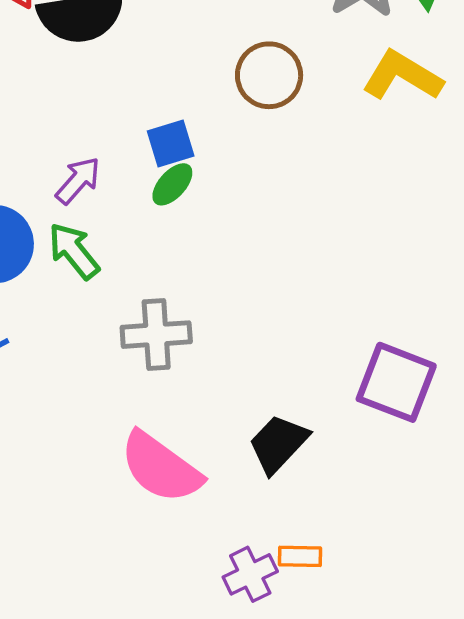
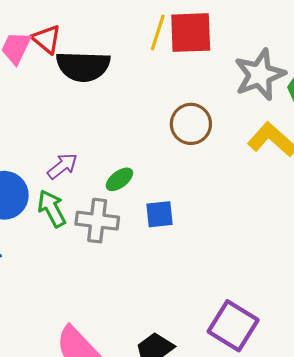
blue square: (171, 144) -> (159, 214), moved
gray cross: (156, 335) -> (97, 221), moved

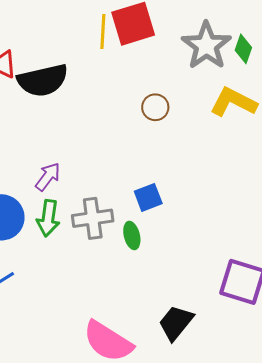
brown circle: (191, 124) -> (155, 107), size x0.7
green ellipse: (119, 179) -> (132, 235), moved, turned -52
green arrow: (52, 209) -> (48, 218), turned -129

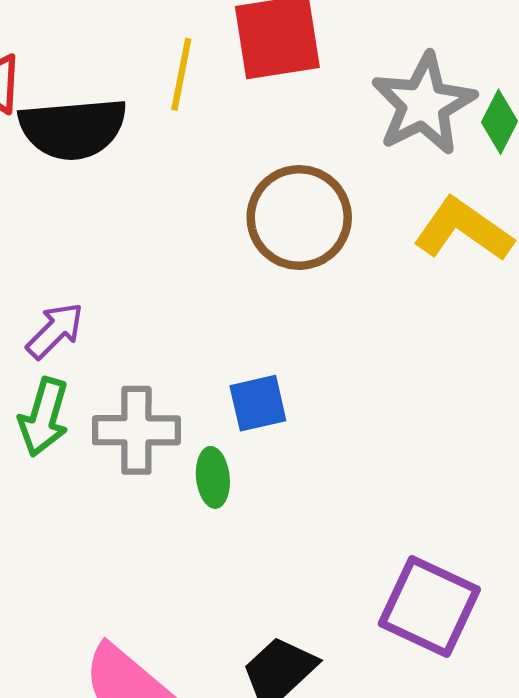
yellow line: (103, 31) -> (181, 74), moved
brown circle: (155, 107) -> (299, 217), size x1.8

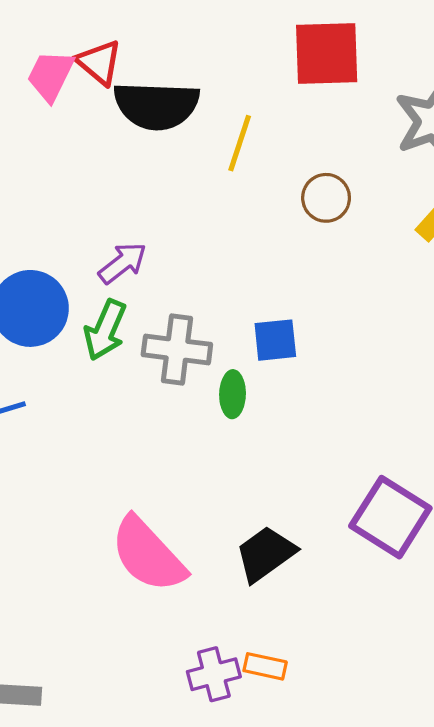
yellow line: (181, 74) -> (240, 143), moved
brown circle: (299, 217) -> (326, 198), size x0.6

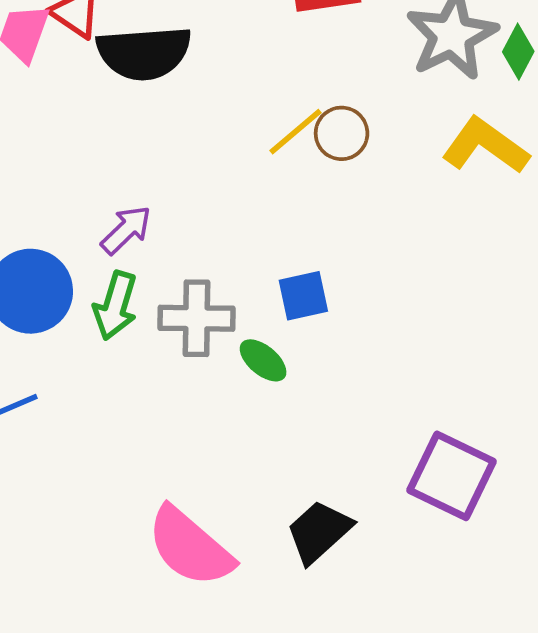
yellow line: (240, 143) -> (295, 132), moved, turned 38
green ellipse: (233, 394) -> (263, 360), turned -45

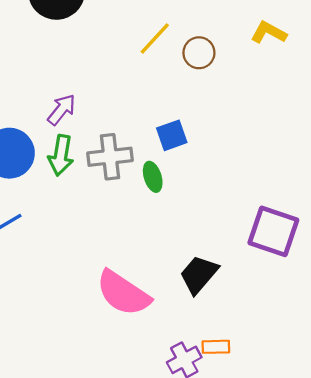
brown circle: (342, 133) -> (199, 53), moved
yellow L-shape: (485, 146) -> (269, 33), size x0.7
green ellipse: (263, 360) -> (153, 177), turned 40

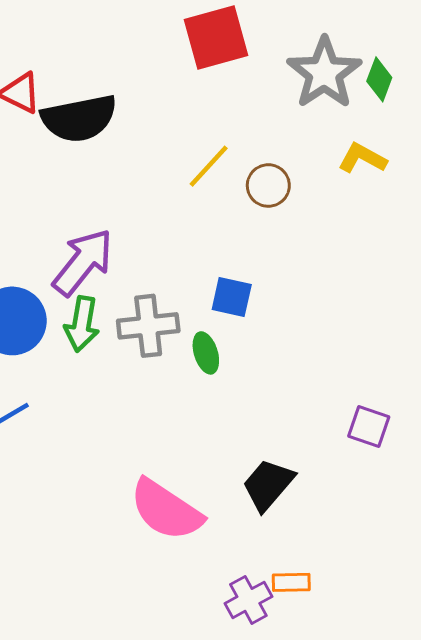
purple arrow: (62, 110) -> (83, 262), size x1.6
blue square: (172, 135) -> (232, 297), turned 32
purple square: (273, 231) -> (369, 426), size x0.6

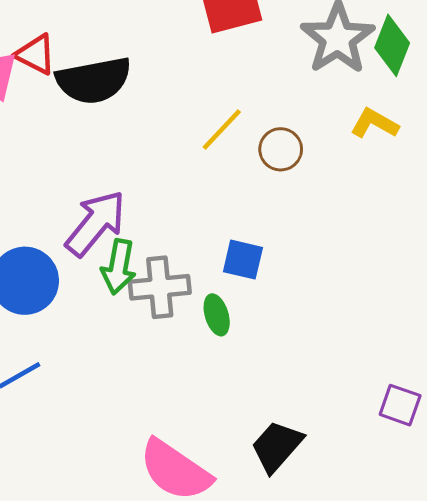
green diamond: (379, 79) -> (392, 45), size x1.4
green arrow: (82, 324) -> (119, 267), moved
purple square: (369, 426) -> (400, 405), moved

